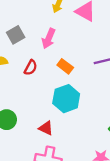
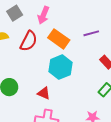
orange rectangle: (65, 66) -> (59, 39), size x1.5
red semicircle: (31, 68) -> (29, 41), size x1.5

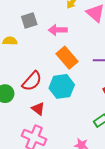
pink arrow: (43, 15) -> (58, 30), turned 54
red semicircle: (29, 41) -> (32, 81), moved

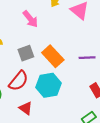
gray square: (29, 21) -> (26, 53), moved
pink arrow: (58, 30) -> (30, 19), moved, turned -126

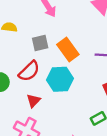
red triangle: (26, 108) -> (33, 101), turned 32

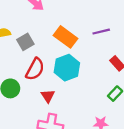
gray square: (40, 43) -> (25, 42), moved

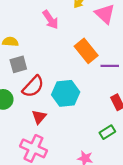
orange rectangle: (66, 37) -> (86, 51), moved
gray square: (25, 42) -> (18, 64), moved

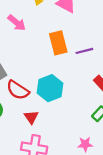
orange rectangle: (86, 51) -> (58, 43), turned 40
red semicircle: (33, 86) -> (18, 90), turned 95

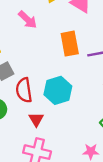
red semicircle: (18, 90) -> (24, 90), turned 45

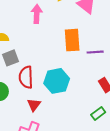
pink arrow: (28, 20) -> (37, 14), turned -138

